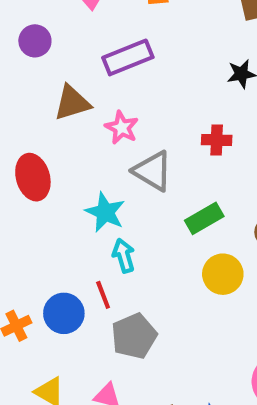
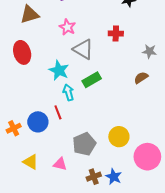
brown triangle: (72, 103) -> (29, 15), moved
green rectangle: (204, 218) -> (92, 80), moved
yellow circle: (223, 274) -> (119, 137), moved
gray pentagon: (134, 336) -> (84, 144), moved

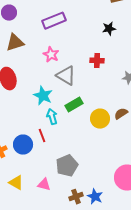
brown semicircle: (141, 78) -> (121, 114), moved
yellow circle: (119, 137) -> (100, 119), moved

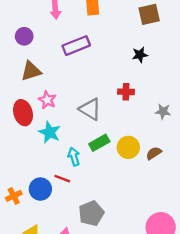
pink star: (51, 55) -> (47, 100), moved
cyan star: (43, 96) -> (50, 132), moved
yellow circle: (100, 119) -> (128, 147), moved
red line: (42, 136) -> (62, 179), turned -48

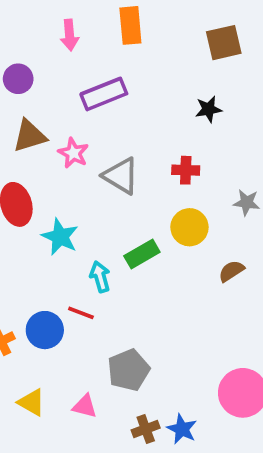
pink star: (47, 100) -> (73, 153), moved
gray triangle: (90, 109) -> (121, 176), moved
yellow circle: (128, 147) -> (189, 227), moved

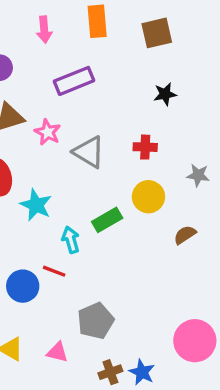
brown square: (224, 43) -> (157, 33), moved

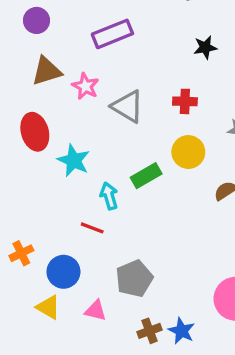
blue circle: (23, 286) -> (63, 272), moved

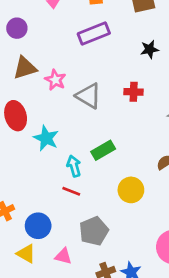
purple rectangle: (112, 34) -> (94, 33), moved
yellow circle: (188, 152) -> (131, 190), moved
red line: (92, 228) -> (71, 191), moved

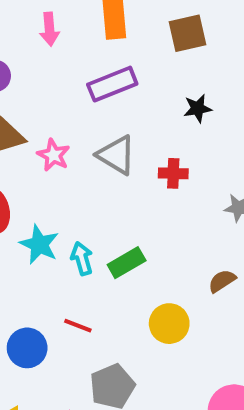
gray triangle: (89, 96) -> (116, 155), moved
cyan arrow: (74, 166) -> (82, 259), moved
blue circle: (38, 226) -> (27, 348), moved

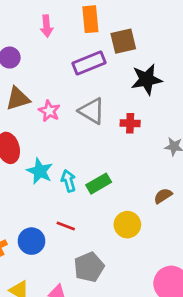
brown square: (187, 33) -> (123, 41), moved
black star: (198, 108) -> (147, 79), size x1.6

